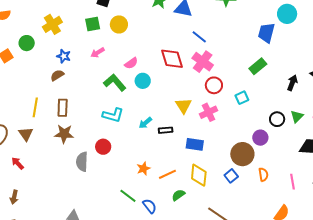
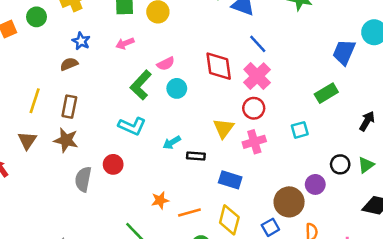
green L-shape: (115, 83) -> (141, 85), turned -105
red circle: (214, 85) -> (254, 108), moved
brown triangle: (26, 134) -> (27, 141), moved

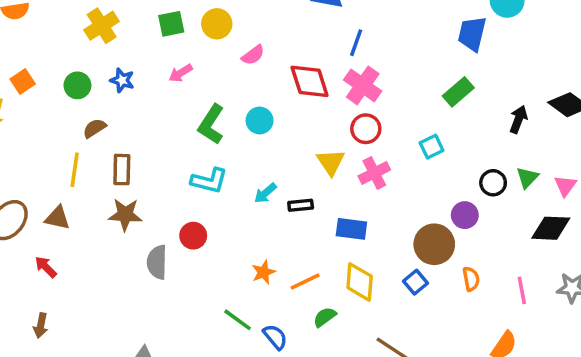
green circle: (36, 17) -> (77, 85), moved
blue line: (258, 44) -> (356, 43), turned 72
brown semicircle: (69, 64) -> (95, 128), moved
pink semicircle: (166, 64) -> (253, 55), moved
brown triangle: (27, 141) -> (57, 218), moved, turned -42

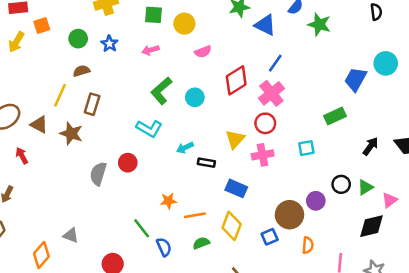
red diamond: (310, 81) -> (236, 80), turned 60
brown star: (125, 215) -> (71, 134), moved
black diamond: (551, 228) -> (372, 226), turned -32

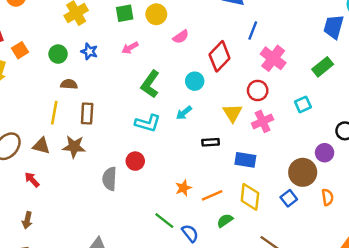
brown semicircle: (81, 71) -> (69, 84), turned 35
pink cross: (271, 93) -> (273, 58), moved
cyan circle: (195, 97) -> (195, 81), moved
cyan arrow: (185, 148) -> (184, 113), moved

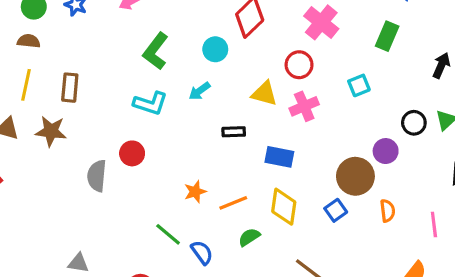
green rectangle: (323, 67) -> (387, 36), turned -30
brown semicircle: (69, 84) -> (29, 41), moved
yellow triangle: (232, 113) -> (264, 94), turned -45

